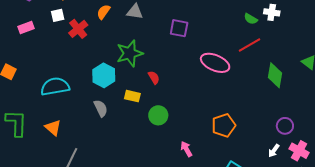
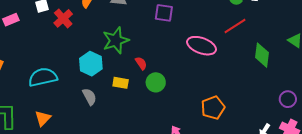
green circle: (158, 115) -> (156, 82), moved
purple circle: (285, 126) -> (288, 99), moved
orange triangle: (53, 128) -> (43, 118), turned 36

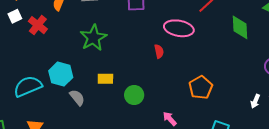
red semicircle: (141, 63) -> (159, 51), moved, turned 32
cyan hexagon: (91, 64) -> (61, 74), moved
green circle: (156, 82) -> (134, 95), moved

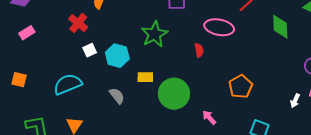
white square: (15, 16) -> (90, 50), moved
green star: (93, 38) -> (154, 34), moved
cyan hexagon: (61, 74) -> (117, 56), moved
green circle: (134, 95) -> (174, 94), size x1.6

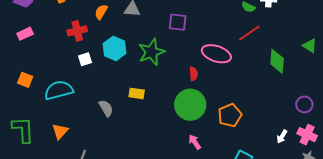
red cross: (78, 23) -> (77, 31), turned 30
cyan hexagon: (117, 56) -> (115, 48), moved
orange square: (19, 80) -> (25, 80), moved
green circle: (174, 94) -> (190, 105), moved

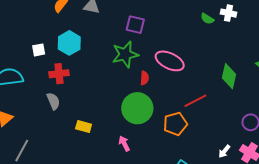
red cross: (77, 31) -> (59, 74), moved
red line: (249, 33) -> (195, 101), moved
green star: (151, 52) -> (125, 54), moved
yellow rectangle: (137, 93) -> (84, 127), moved
pink arrow: (195, 142) -> (124, 144), moved

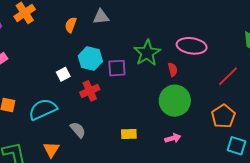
purple square: (135, 25) -> (117, 68), moved
gray semicircle: (53, 101) -> (78, 130), moved
orange pentagon: (175, 124) -> (223, 116), moved
pink arrow: (124, 144) -> (173, 138), turned 119

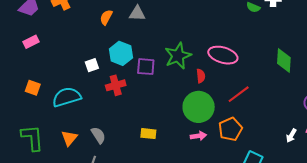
red line: (228, 76) -> (239, 94), moved
orange pentagon: (223, 116) -> (230, 129), moved
gray semicircle: (78, 130) -> (98, 135), moved
pink arrow: (173, 138) -> (198, 136), moved

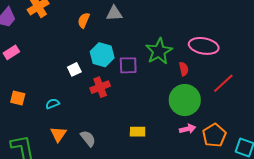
cyan semicircle: (67, 97) -> (52, 104), size x0.5
orange pentagon: (230, 129) -> (214, 135), moved
orange triangle: (69, 138) -> (58, 134), moved

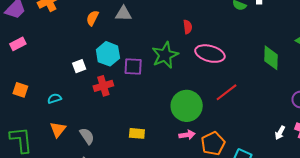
red semicircle: (184, 69) -> (188, 27), moved

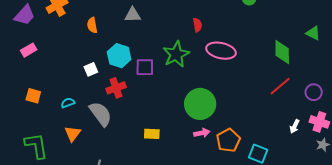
orange semicircle: (93, 18) -> (92, 25), moved, turned -35
red line: (226, 92) -> (280, 86), moved
gray semicircle: (87, 136) -> (101, 114), moved, size x1.5

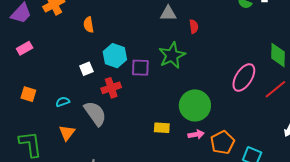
gray triangle: (133, 15) -> (168, 13), moved
pink ellipse: (221, 51) -> (244, 77), moved, turned -72
yellow rectangle: (152, 134) -> (162, 128), moved

